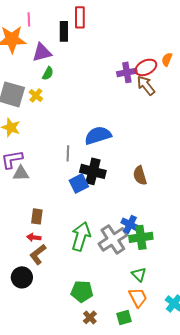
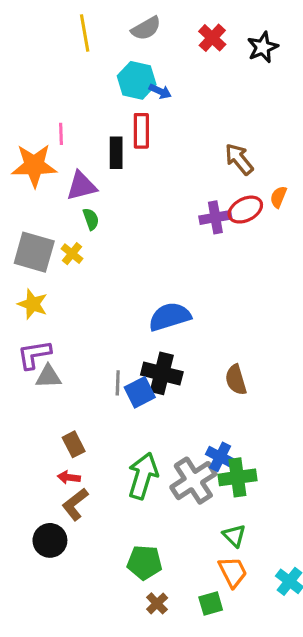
green semicircle: (48, 73) -> (91, 219), turned -48
brown arrow: (146, 85) -> (239, 159), moved
gray line: (68, 153) -> (118, 383), moved
brown rectangle: (37, 216) -> (74, 444), turned -35

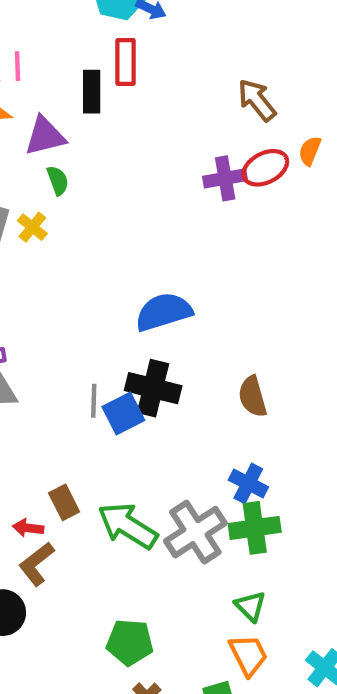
brown rectangle: (74, 444) -> (64, 502), moved
blue cross: (220, 457) -> (248, 483), moved
green arrow: (143, 476) -> (128, 526), turned -75

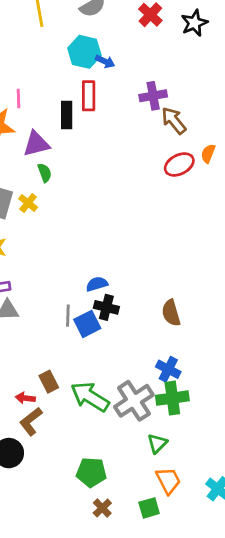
purple cross: (225, 178) -> (153, 96), moved
blue semicircle: (164, 312) -> (97, 284), moved, size x0.6
black cross: (153, 388) -> (106, 307), size x0.7
green triangle: (250, 606) -> (157, 443), moved, turned 30

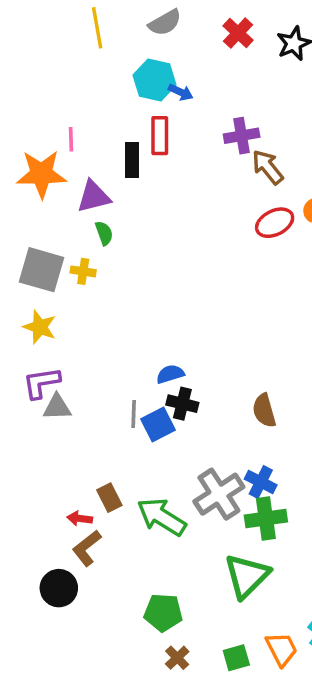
yellow cross: (28, 203) -> (83, 271), turned -30
gray cross: (134, 401) -> (219, 494), moved
green triangle: (157, 443) -> (247, 576), size x1.8
orange trapezoid: (168, 481) -> (282, 649), moved

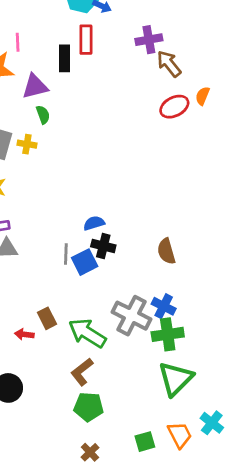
gray cross: (219, 494) -> (131, 316), turned -30
brown L-shape: (87, 548) -> (82, 372), moved
green triangle: (247, 576) -> (176, 379), moved
brown cross: (177, 658) -> (90, 452), moved

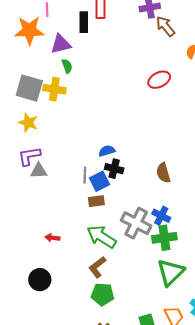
red ellipse: (174, 107) -> (159, 80), moved
yellow cross: (27, 144) -> (54, 89), size x1.5
brown rectangle: (47, 318) -> (96, 201), moved, turned -70

